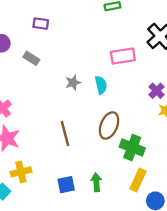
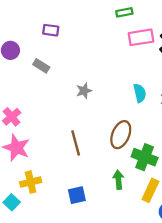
pink rectangle: (123, 56) -> (141, 37), moved
cyan semicircle: (101, 85) -> (140, 93), moved
green arrow: (96, 182) -> (118, 180), moved

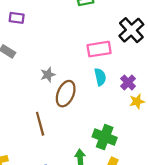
pink rectangle: (141, 37) -> (99, 49), moved
brown ellipse: (121, 135) -> (66, 94), moved

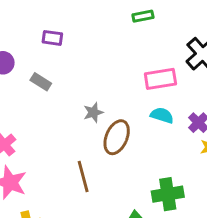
cyan semicircle: (100, 77) -> (162, 115), turned -60
green cross: (105, 137) -> (168, 194), turned -30

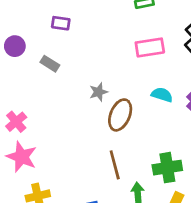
pink rectangle: (160, 79) -> (150, 47), moved
brown line: (83, 177) -> (115, 165), moved

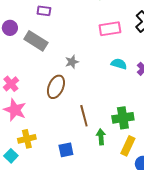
gray rectangle: (50, 64) -> (36, 41), size x1.6
brown ellipse: (120, 115) -> (56, 87), moved

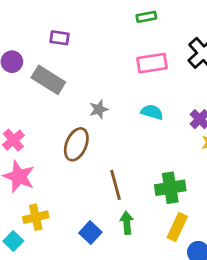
cyan semicircle: (119, 64) -> (152, 112), moved
green arrow: (101, 137) -> (127, 223), moved
blue square: (66, 150) -> (90, 233), turned -35

